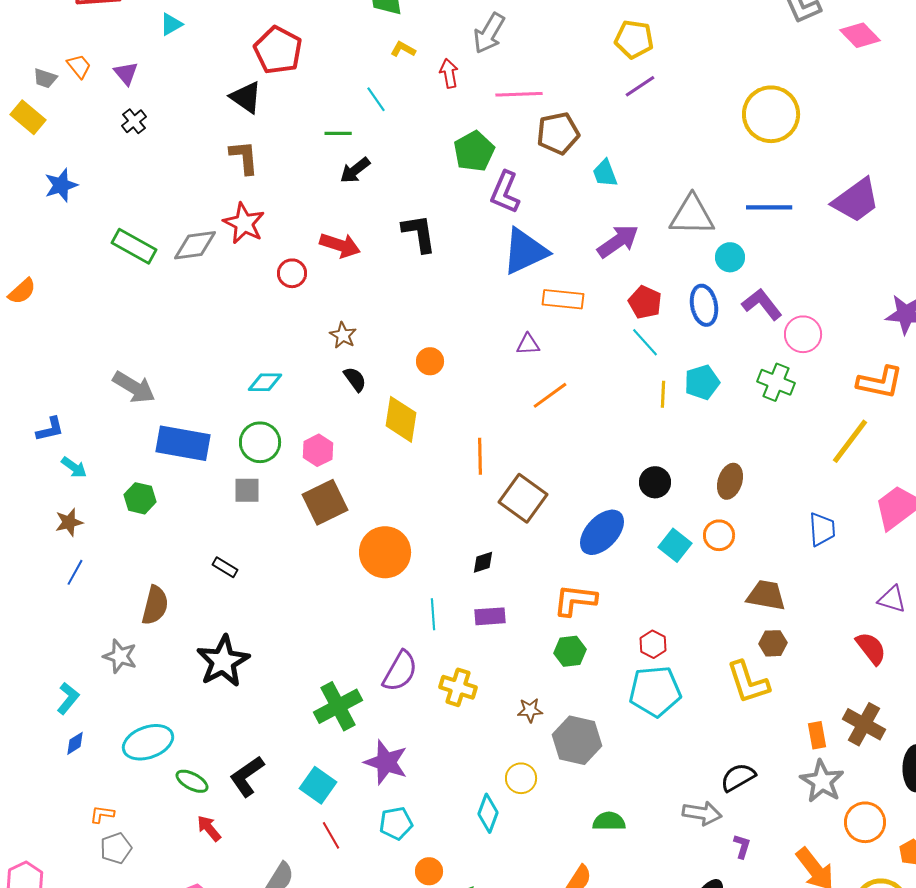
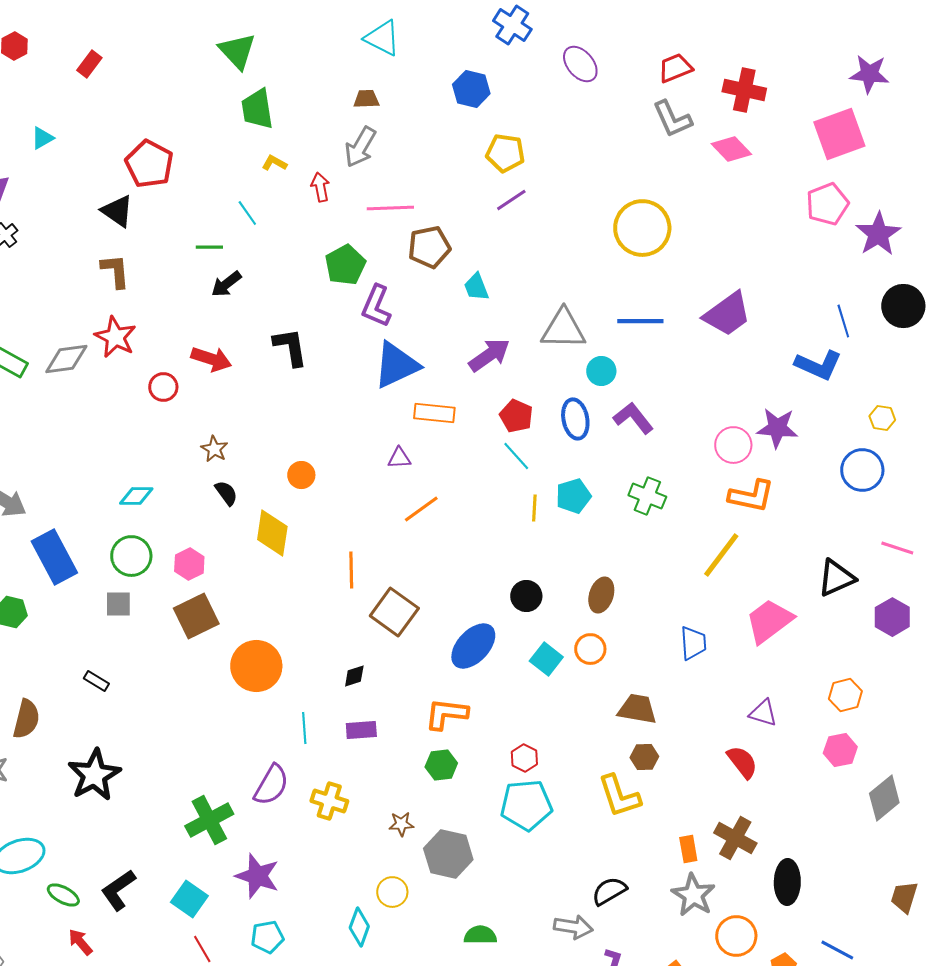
pink circle: (803, 334) -> (733, 445), moved
blue rectangle: (183, 443) -> (54, 557), turned 52

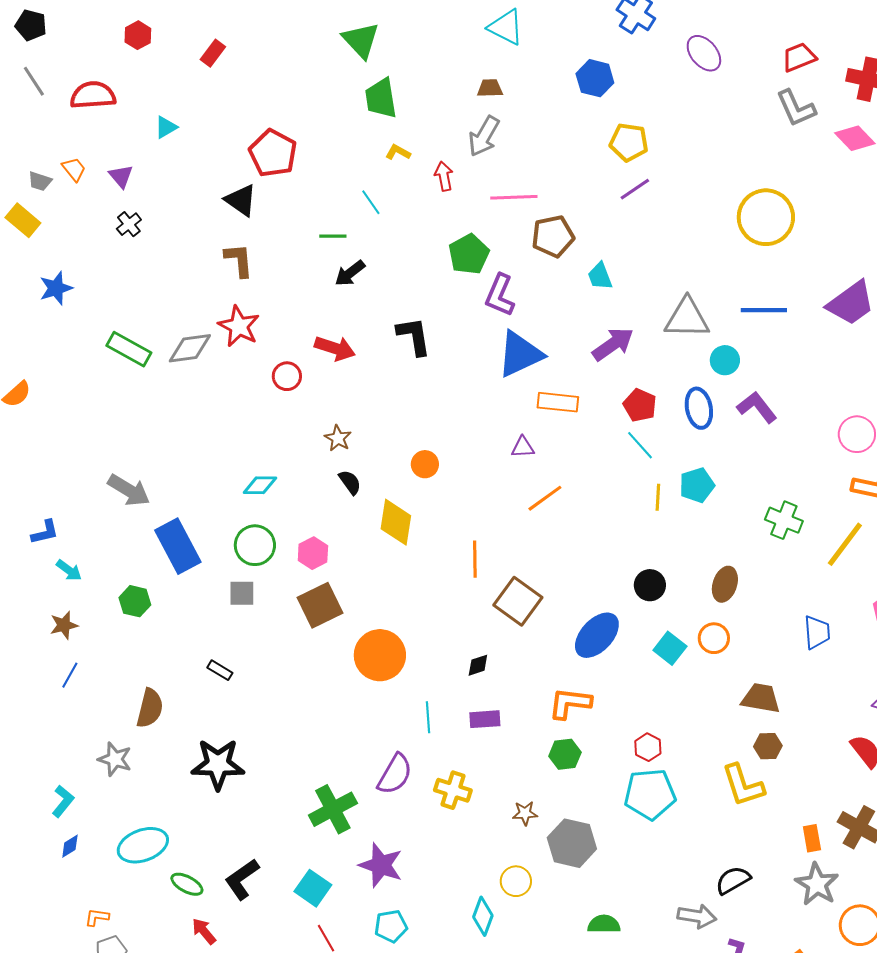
green cross: (647, 496) -> (784, 520), moved
black star: (94, 775) -> (218, 764), turned 30

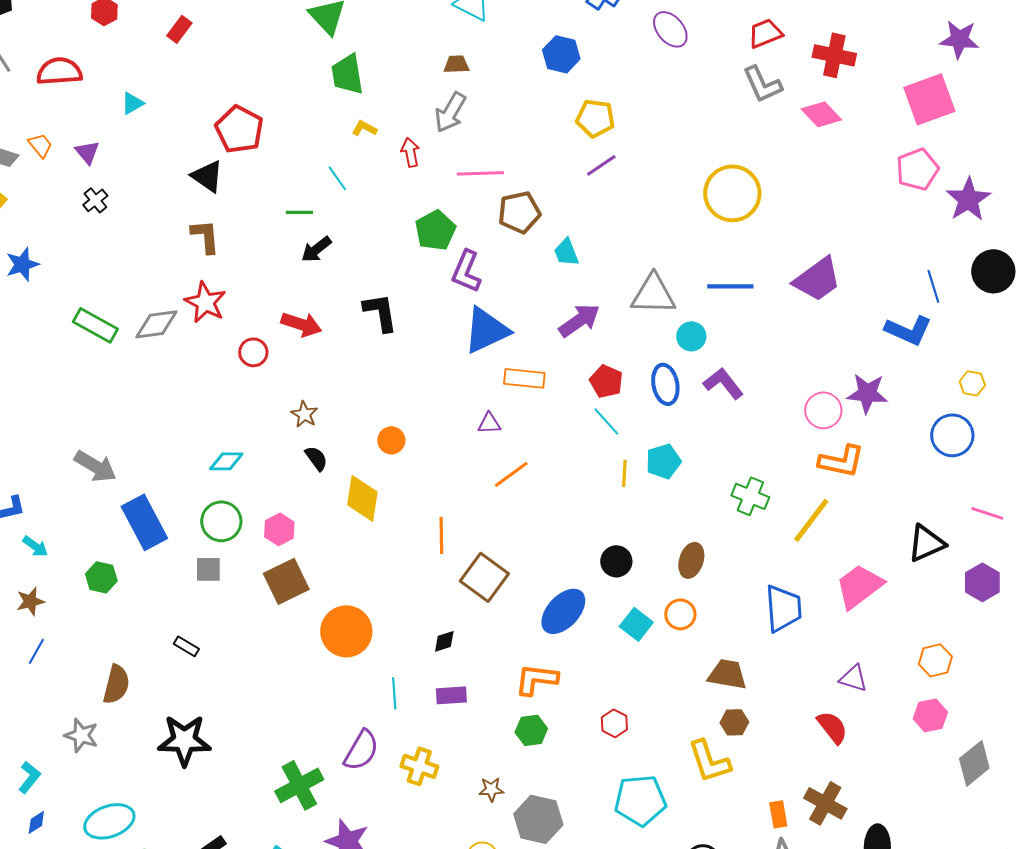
blue trapezoid: (817, 632) -> (783, 608), size x1.4
cyan pentagon: (650, 794) -> (640, 800), moved

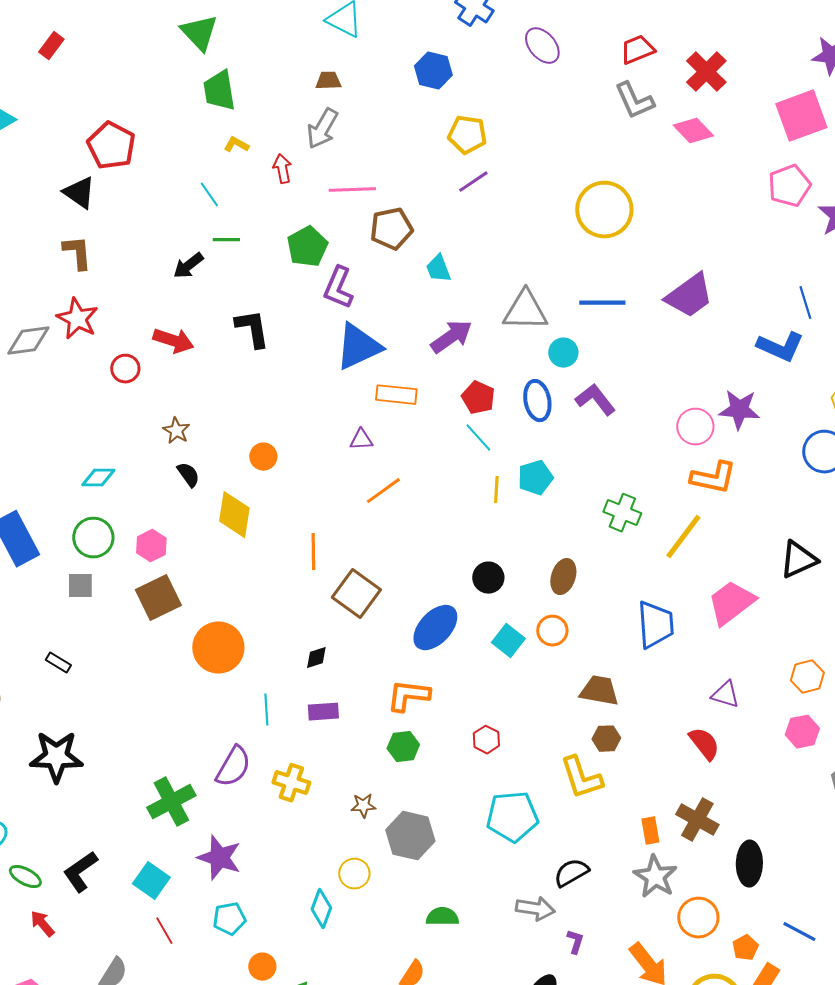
red cross: (834, 55) -> (706, 72), turned 33
green line: (299, 212) -> (226, 240), moved

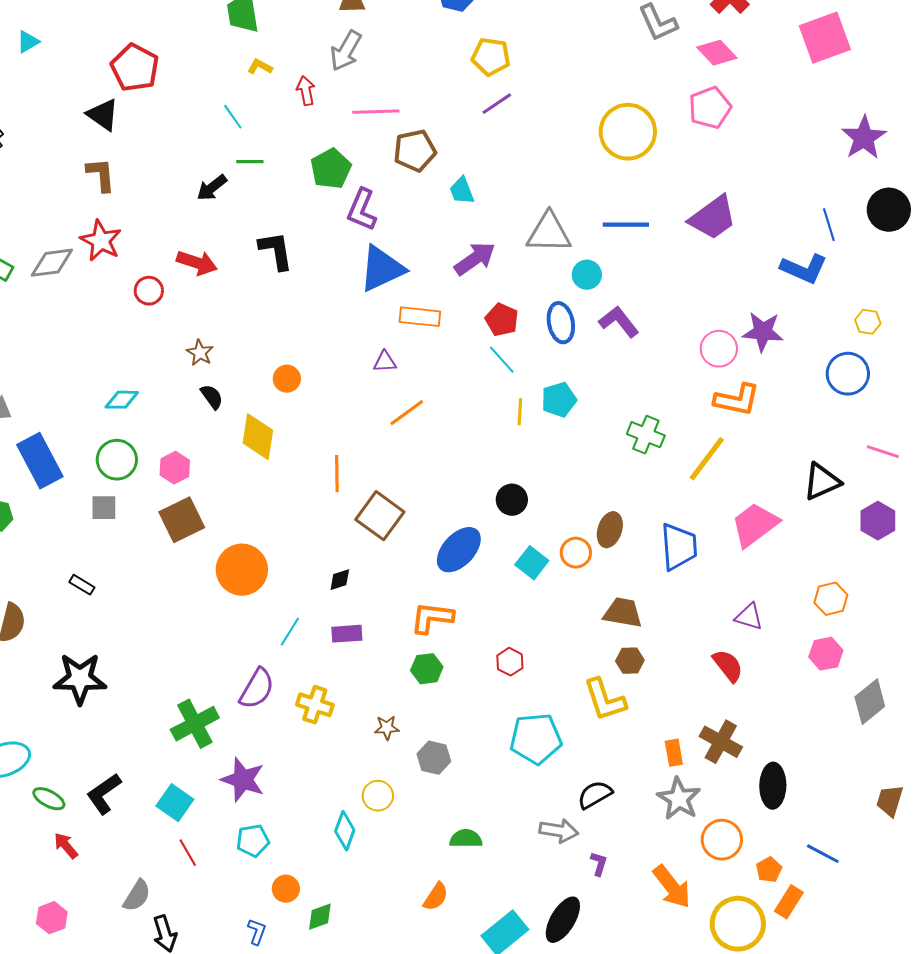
pink pentagon: (789, 186) -> (710, 108), moved
brown ellipse: (563, 577) -> (610, 530), moved
cyan line: (266, 710) -> (290, 632), turned 36
gray hexagon: (410, 836) -> (434, 758), size x0.7

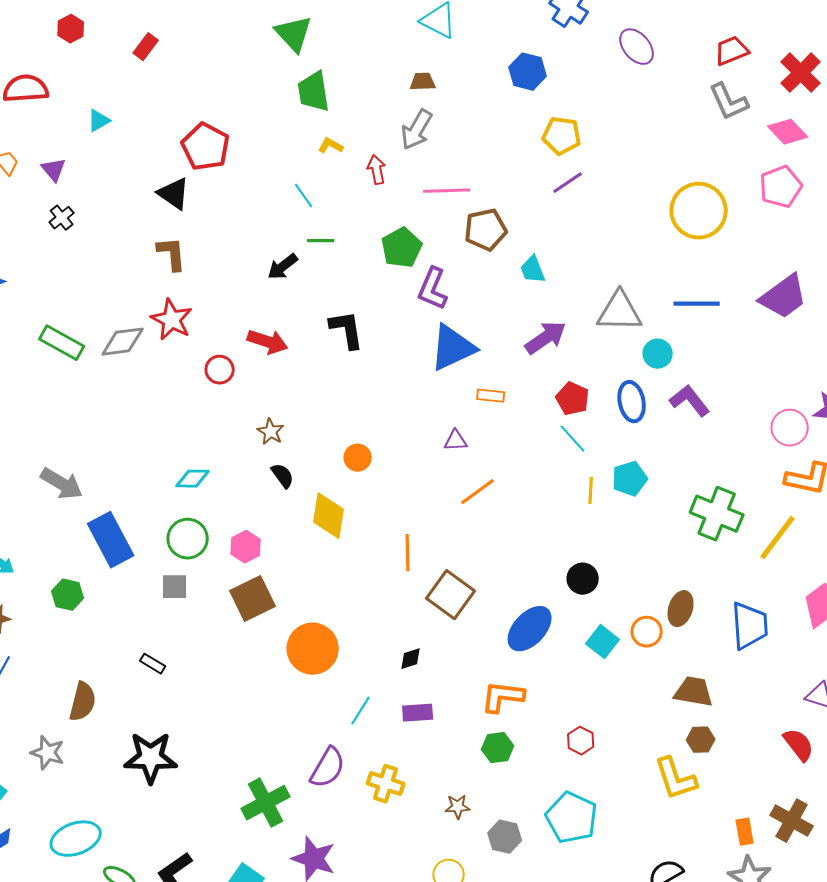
orange rectangle: (420, 317) -> (491, 396), size x0.7
green cross: (646, 435) -> (717, 514), size x1.4
cyan pentagon: (536, 739) -> (572, 818), moved, turned 30

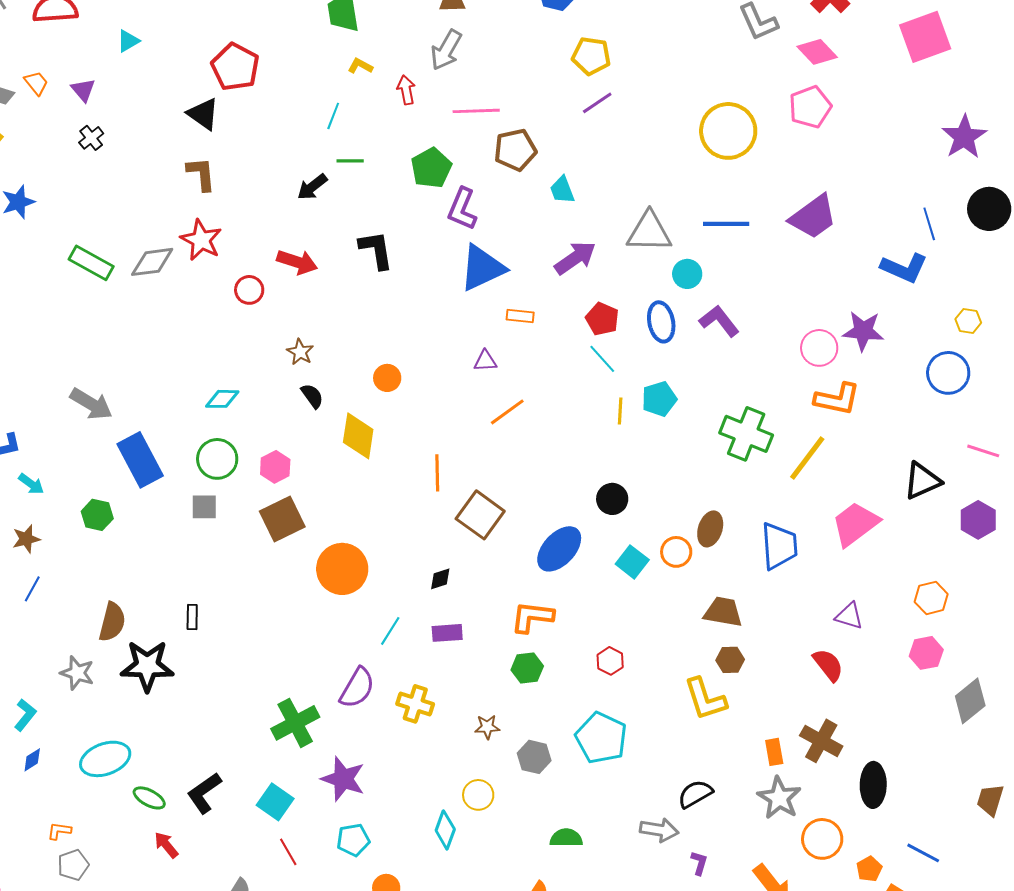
cyan line: (304, 196) -> (333, 116), turned 56
black rectangle: (153, 664) -> (192, 617), moved, turned 60
black star: (151, 758) -> (147, 666), moved

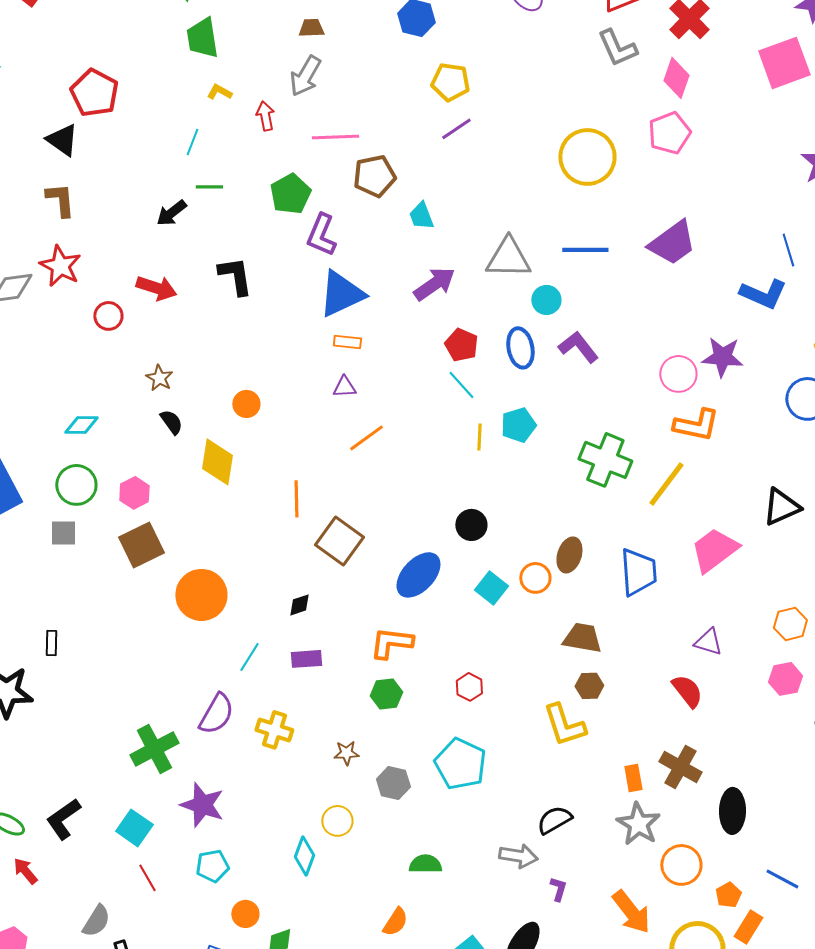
pink diamond: (817, 52) -> (676, 78), turned 63
orange rectangle: (520, 316) -> (347, 342), moved

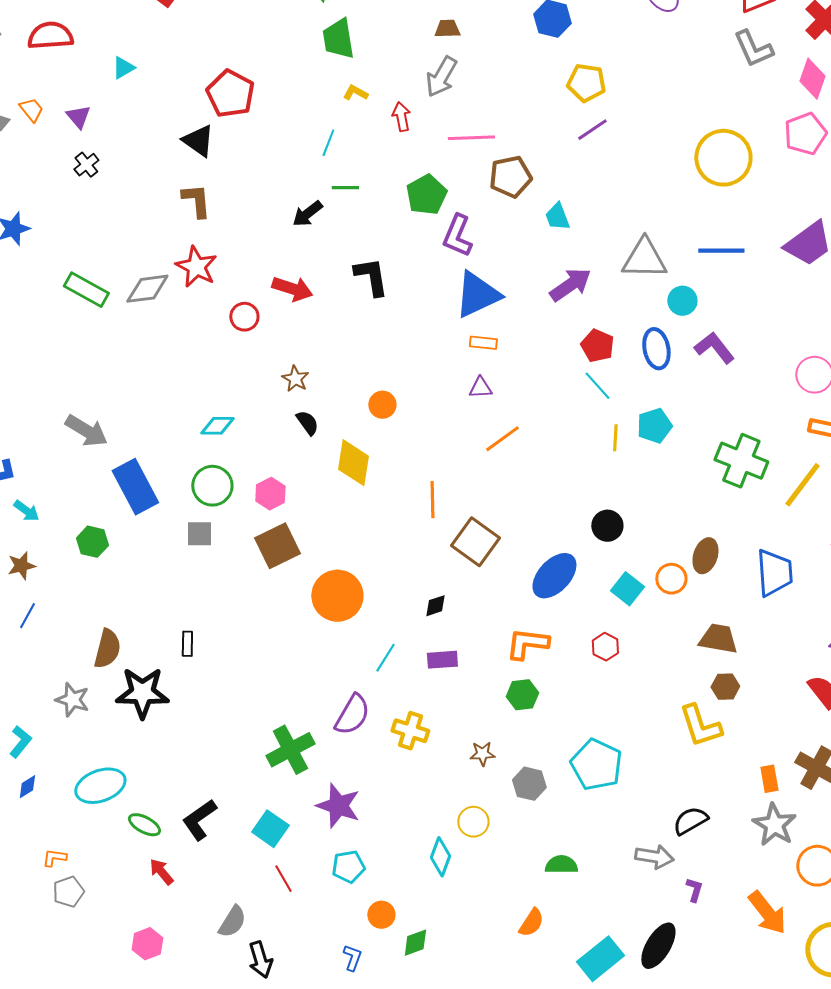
red hexagon: (469, 687) -> (605, 647), moved

